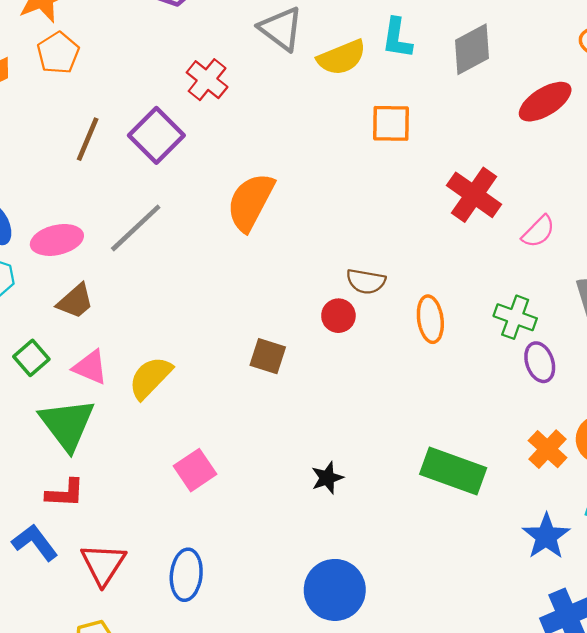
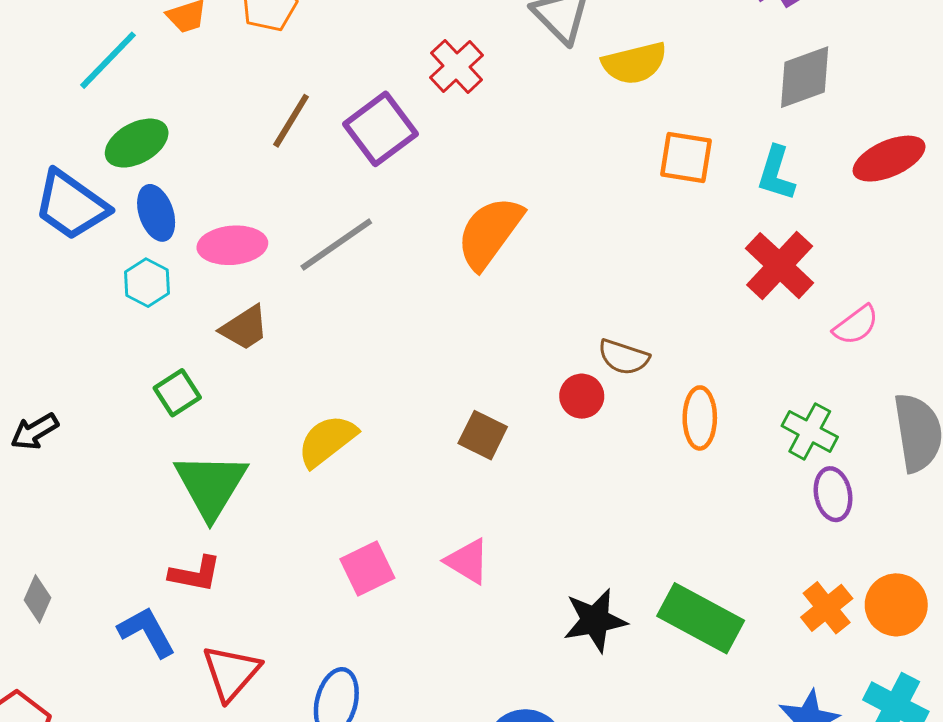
cyan L-shape: (397, 38) -> (776, 173), moved
pink triangle: (90, 367) -> (467, 561), moved
black star: (327, 478) -> (595, 620), moved, size x1.5

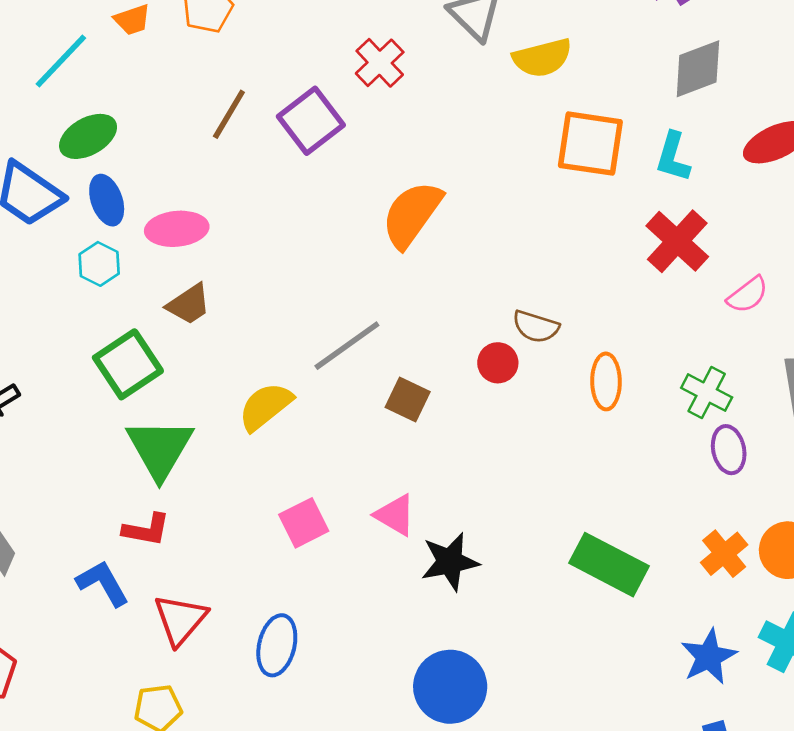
orange square: (686, 158) -> (590, 144), size x1.4
gray line: (336, 245) -> (347, 346), moved
green square: (177, 393) -> (128, 364), size x1.6
black star: (595, 620) -> (450, 562), moved

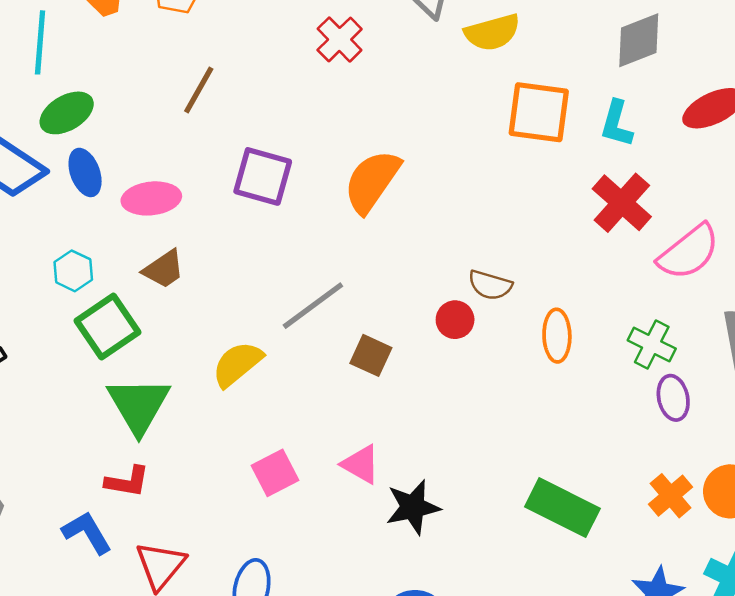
cyan line: (61, 61) -> (40, 42), turned -38
purple square: (311, 121) -> (263, 176), moved, turned -36
cyan hexagon: (99, 264) -> (73, 271), moved
pink semicircle: (748, 295) -> (689, 252), size x1.6

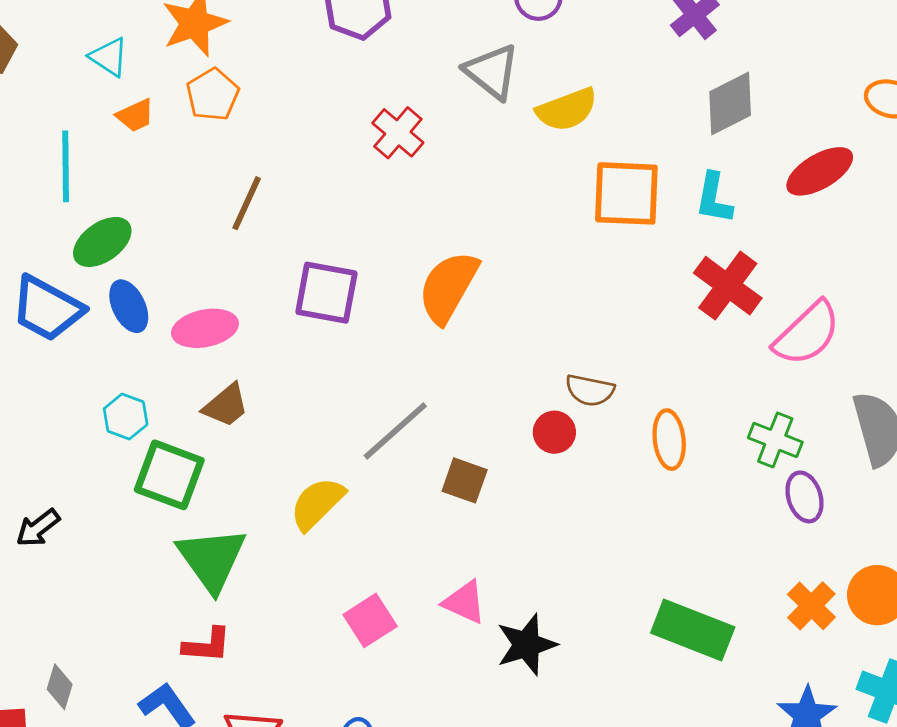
green square: (107, 327) -> (169, 475), turned -30

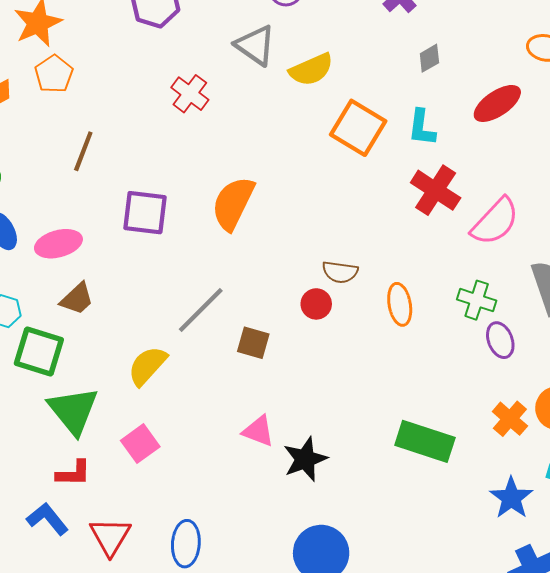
gray diamond: (730, 104) -> (429, 58), size x0.6
orange square: (626, 193) -> (358, 128), turned 32
pink square: (370, 620) -> (140, 444), moved

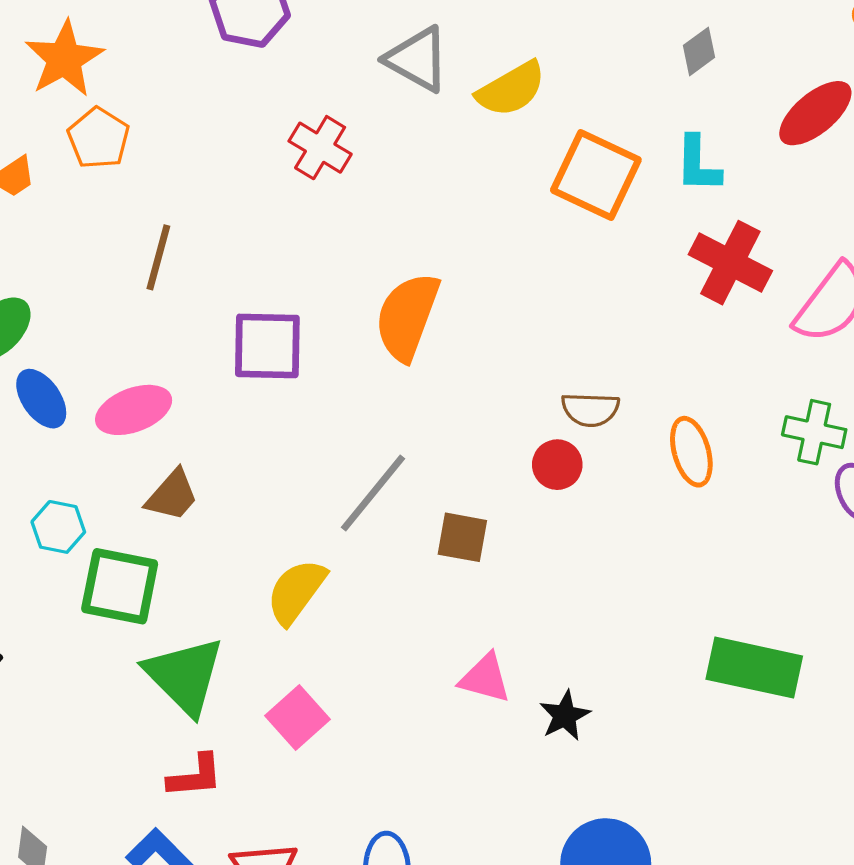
black star: (305, 459) -> (565, 716), size x0.7

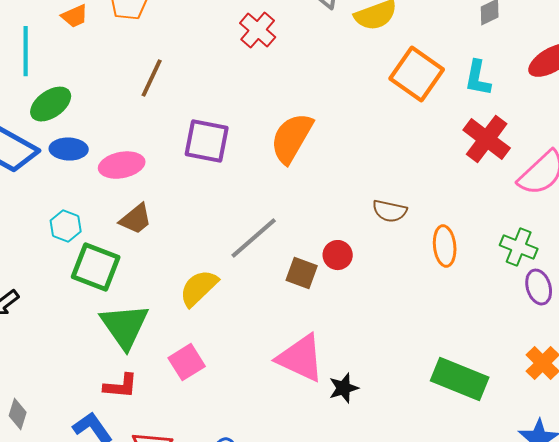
blue ellipse: (41, 399) -> (69, 149), turned -63
red circle: (557, 465) -> (338, 255), moved
pink triangle: (485, 678) -> (301, 358), size x1.6

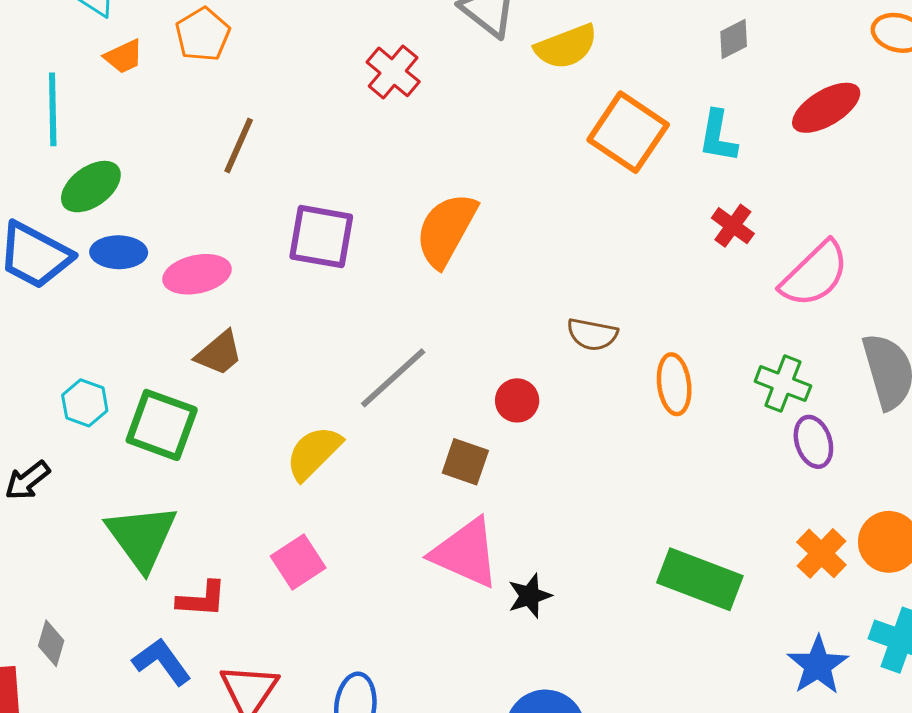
red cross: (487, 139) -> (733, 226), size x0.6
cyan hexagon: (66, 226) -> (85, 403), moved
brown square: (302, 273) -> (465, 462), moved
green triangle: (125, 326) -> (142, 537), moved

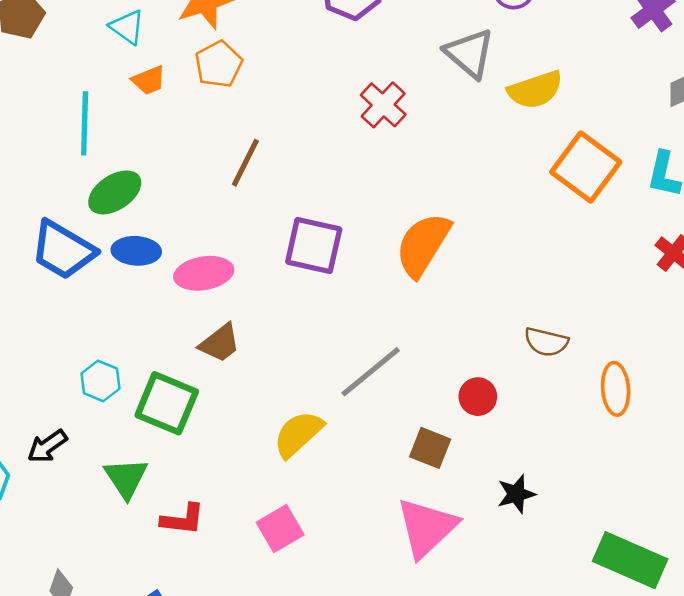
green triangle: (142, 537) -> (126, 478), moved, size x0.7
pink triangle: (466, 553) -> (427, 528), turned 50
black star: (530, 596) -> (516, 494), moved
red L-shape: (202, 599) -> (183, 519), moved

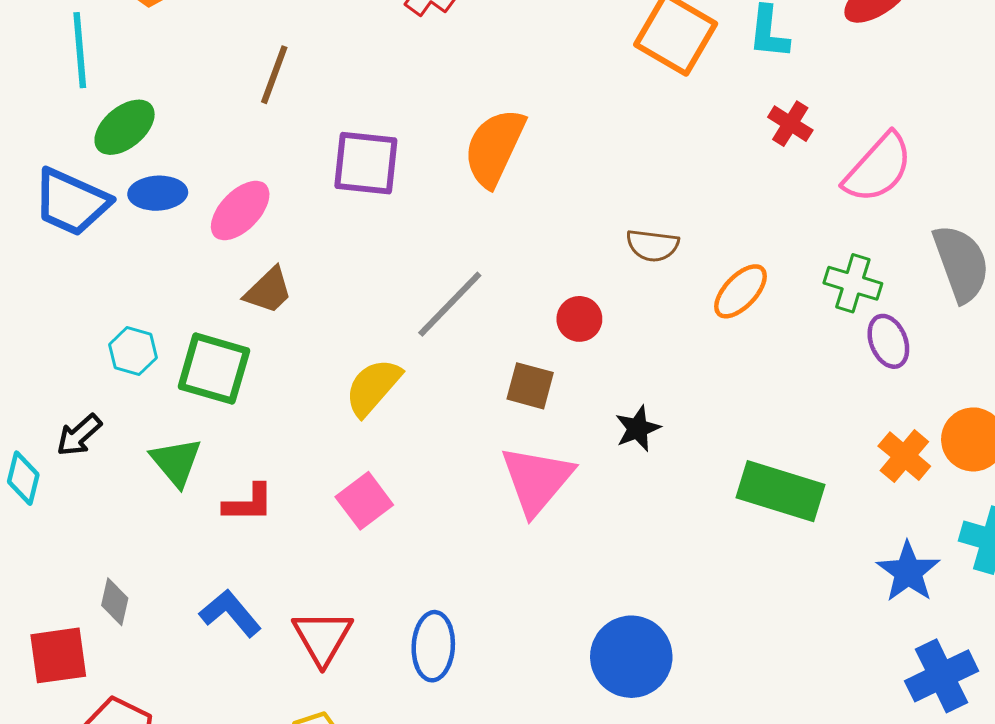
pink ellipse: (204, 273) -> (240, 211), turned -30
orange ellipse: (616, 389) -> (741, 291), turned 54

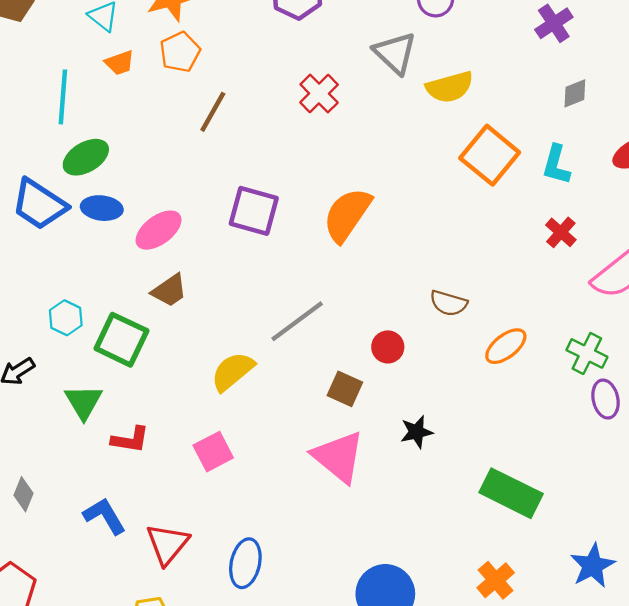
brown line: (274, 75) -> (213, 112), moved
orange cross: (904, 456) -> (496, 580), moved
pink triangle: (537, 480) -> (339, 457), turned -40

